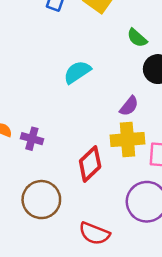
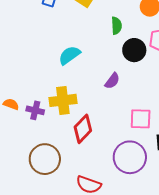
green semicircle: (137, 38) -> (116, 26), turned -132
yellow cross: (127, 140) -> (63, 100), moved

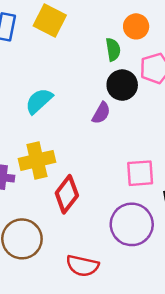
green semicircle: (116, 26) -> (113, 49), moved
purple semicircle: (112, 81) -> (101, 113), moved

